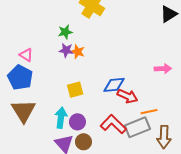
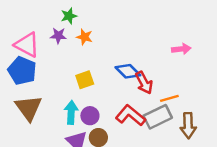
purple star: (66, 50) -> (58, 36), moved
pink triangle: (26, 55) -> (27, 45), size x1.6
blue diamond: (114, 85) -> (128, 71), turned 55
red arrow: (127, 96) -> (144, 83), turned 42

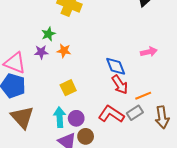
blue diamond: (128, 71) -> (116, 66), moved, turned 30
gray rectangle: (158, 117) -> (135, 113), size x0.7

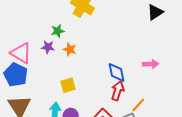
red arrow: (120, 85) -> (118, 91), turned -138
orange line: (143, 96) -> (138, 105), turned -35

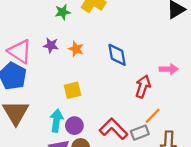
green star: (58, 31) -> (63, 12), moved
blue diamond: (117, 72) -> (117, 55), moved
red arrow: (118, 91) -> (143, 86), moved

